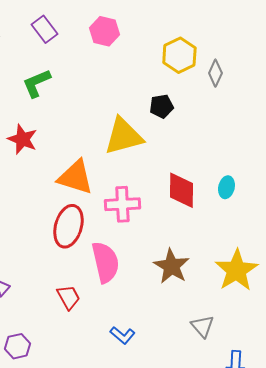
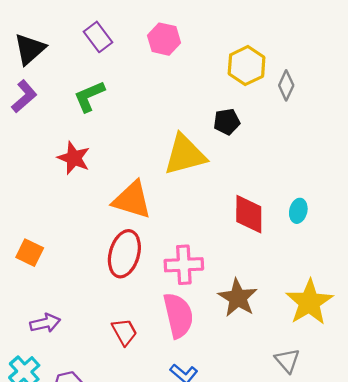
pink cross: (122, 204) -> (184, 265), moved
pink semicircle: (105, 262) -> (178, 315), moved
gray triangle: (202, 326) -> (287, 361), moved

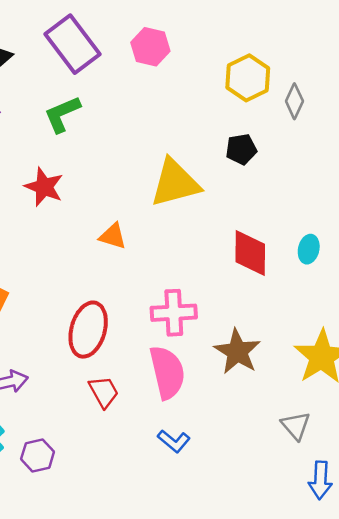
purple rectangle: (98, 37) -> (73, 44), size x1.6
black pentagon: (227, 122) -> (241, 149), moved
orange triangle: (132, 200) -> (113, 236), size x0.6
red ellipse: (124, 254) -> (88, 330), moved

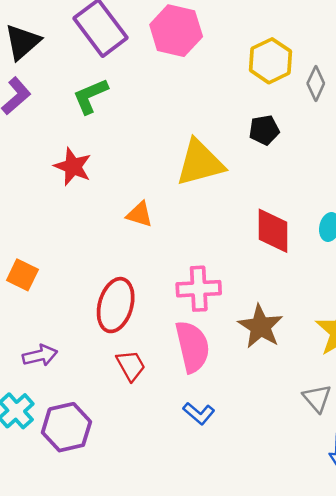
pink hexagon: (150, 47) -> (176, 31), size x1.4
purple hexagon: (38, 455) -> (66, 427), size x1.5

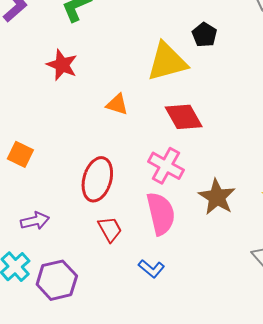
black pentagon: (264, 130) -> (204, 35), moved, turned -30
red diamond: (273, 231) -> (184, 117), moved, turned -30
pink cross: (199, 289) -> (166, 166), turned 32
blue L-shape: (199, 413) -> (151, 269), moved

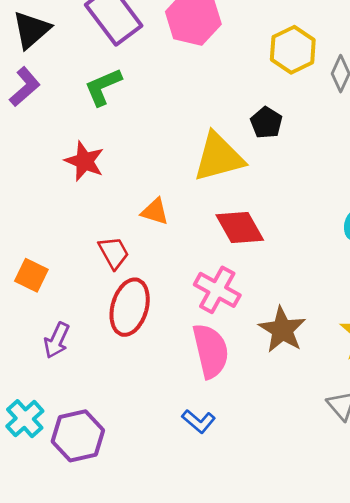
purple arrow: (35, 221) -> (57, 340), moved, turned 128
red trapezoid: (110, 229) -> (114, 253), moved

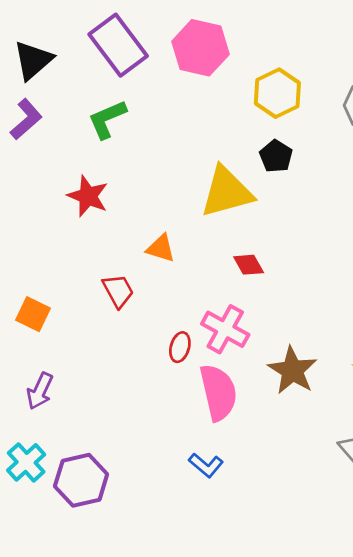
yellow hexagon: (293, 50) -> (277, 93), moved
red diamond: (240, 228) -> (249, 265), size x0.6
red ellipse: (130, 307) -> (180, 347), moved, size x0.5
purple arrow: (57, 340) -> (40, 391), moved

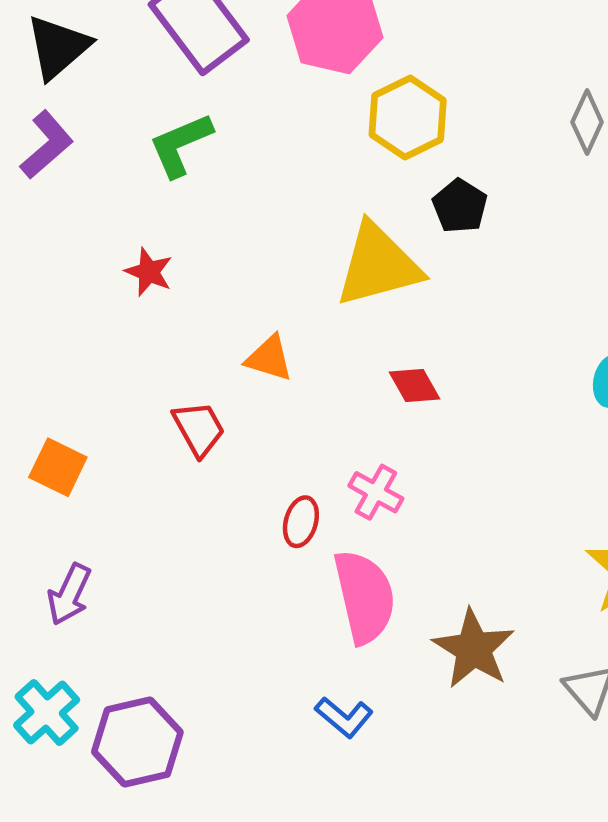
yellow hexagon: (277, 93) -> (408, 117), moved
red star: (88, 196) -> (149, 272), size x0.7
pink cross: (225, 329) -> (376, 492), size x0.7
brown star: (292, 370) -> (474, 649), moved

